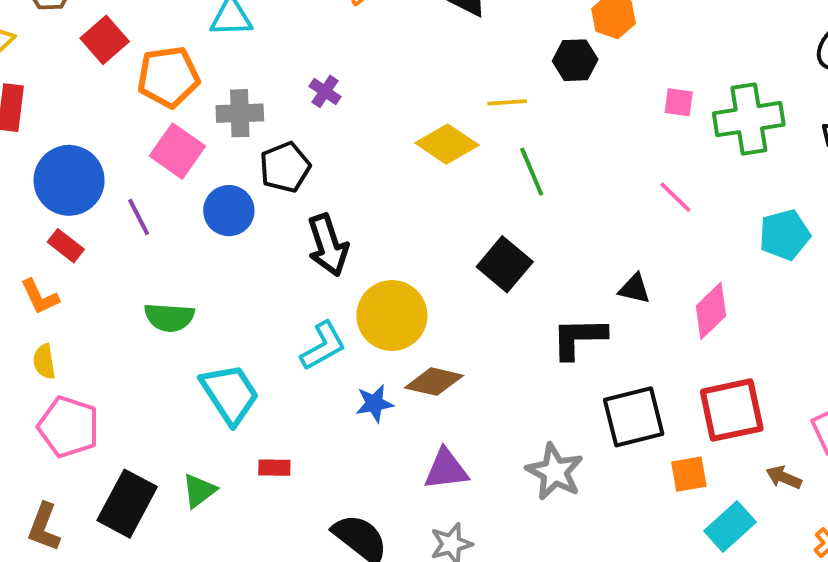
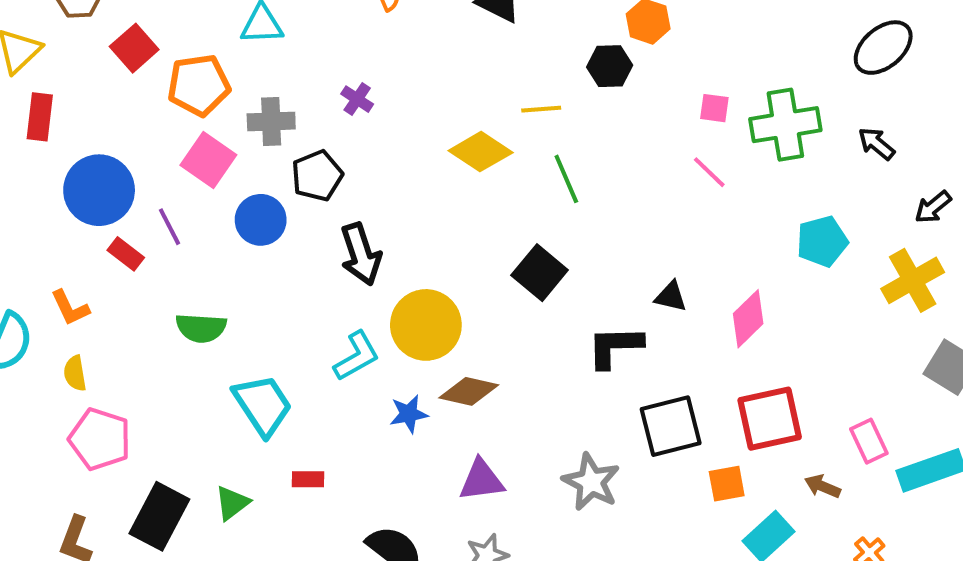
pink line: (675, 197) -> (709, 172), moved
red rectangle: (66, 246) -> (126, 254), moved

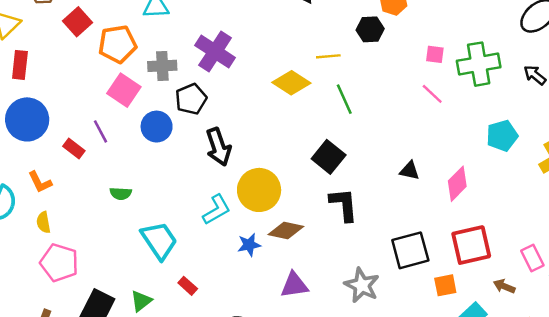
purple cross: (357, 99) -> (215, 52), size x2.0
blue circle: (99, 190) -> (27, 119), moved
green semicircle: (201, 328) -> (121, 193), size x0.7
black L-shape: (615, 347) -> (344, 205), moved, turned 87
red rectangle: (308, 479) -> (188, 286), turned 42

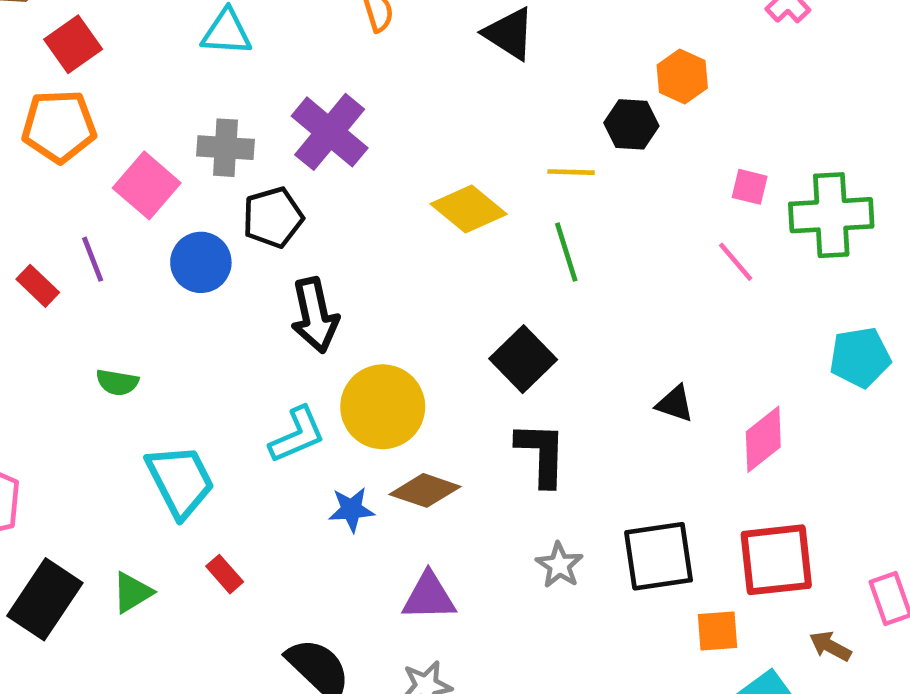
orange pentagon: (117, 44) -> (59, 126), moved
yellow line: (328, 56) -> (571, 172), moved
gray star: (362, 285) -> (559, 565), moved, size x0.7

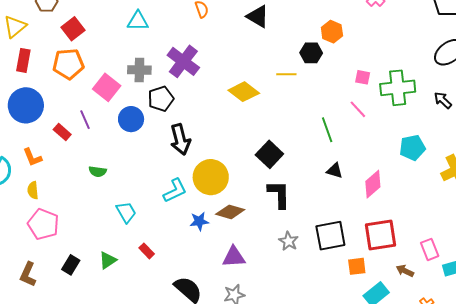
green line: (566, 252) -> (327, 130), moved
cyan trapezoid: (180, 481) -> (126, 212), size x0.7
black rectangle: (45, 599) -> (71, 265), size x0.6

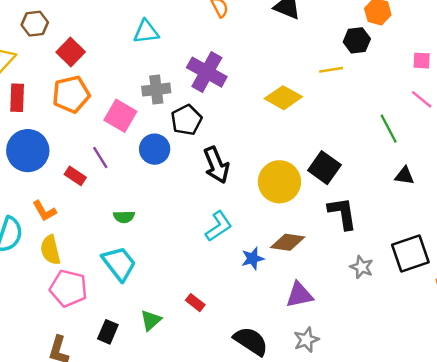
yellow circle: (211, 177) -> (279, 182), moved
yellow semicircle: (33, 190) -> (50, 250), size x1.4
cyan trapezoid: (126, 212) -> (119, 264), moved, size x1.4

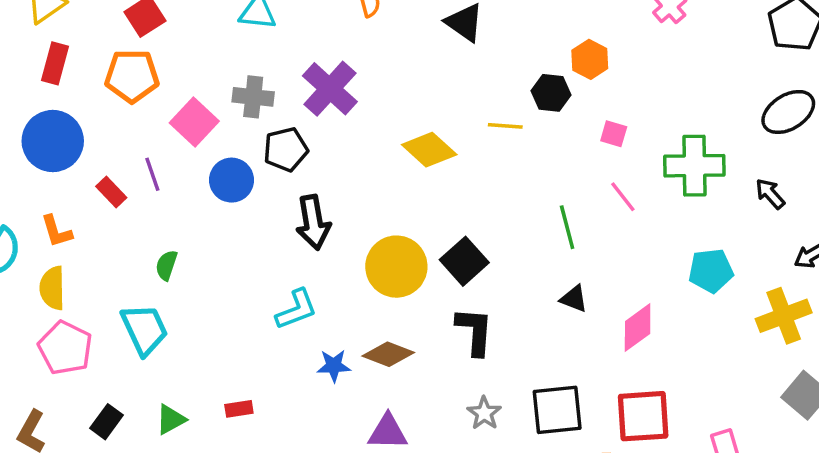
pink square: (422, 61) -> (614, 134), moved
green semicircle: (124, 217) -> (166, 265), turned 96
red rectangle: (195, 303) -> (239, 409), turned -60

